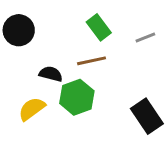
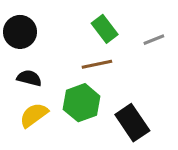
black semicircle: (51, 74) -> (29, 78), moved
black rectangle: (147, 116) -> (132, 123), moved

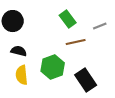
brown line: (97, 64) -> (76, 42), moved
yellow semicircle: (34, 115) -> (22, 75), turned -60

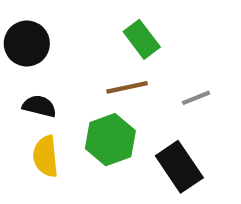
gray line: (100, 26) -> (196, 98), moved
brown line: (76, 42) -> (127, 87), moved

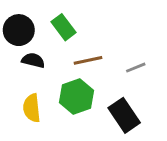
green rectangle: (142, 39) -> (64, 27), moved
black semicircle: (39, 106) -> (33, 60), moved

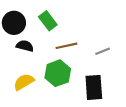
yellow semicircle: (32, 108) -> (24, 82), turned 65
black rectangle: (124, 115) -> (94, 87), turned 30

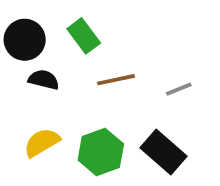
green hexagon: (58, 73) -> (101, 152), moved
black rectangle: (94, 87) -> (164, 152), turned -45

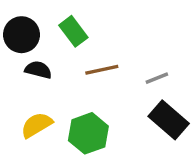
black rectangle: (164, 152) -> (169, 120), moved

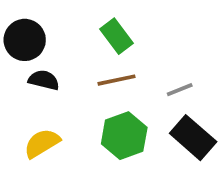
green rectangle: (73, 31) -> (117, 36), moved
green hexagon: (88, 133) -> (124, 136), moved

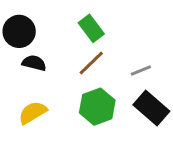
brown line: (117, 80) -> (91, 63), turned -32

